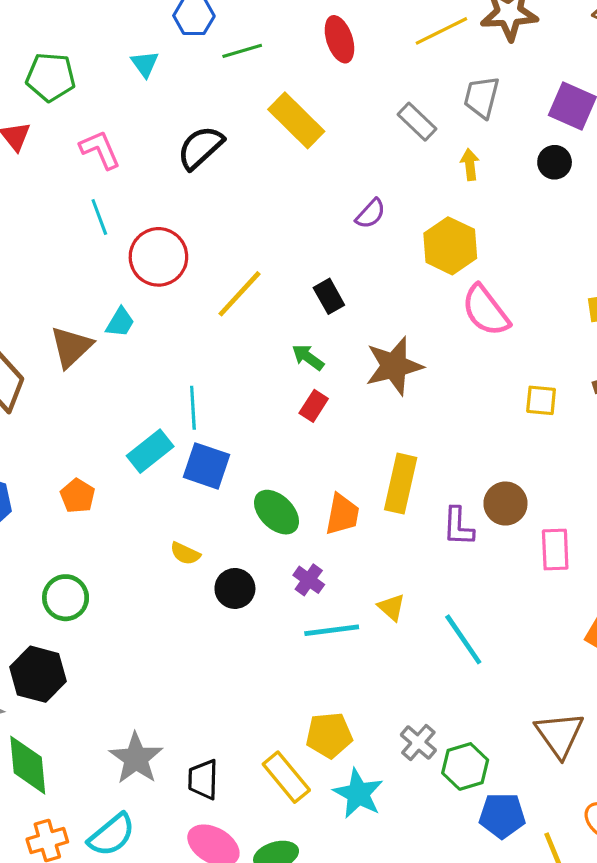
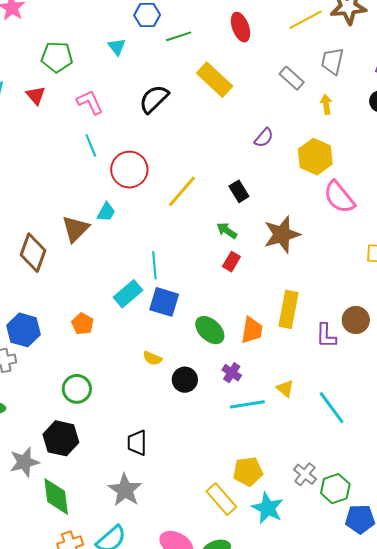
black trapezoid: (203, 779) -> (137, 443), moved

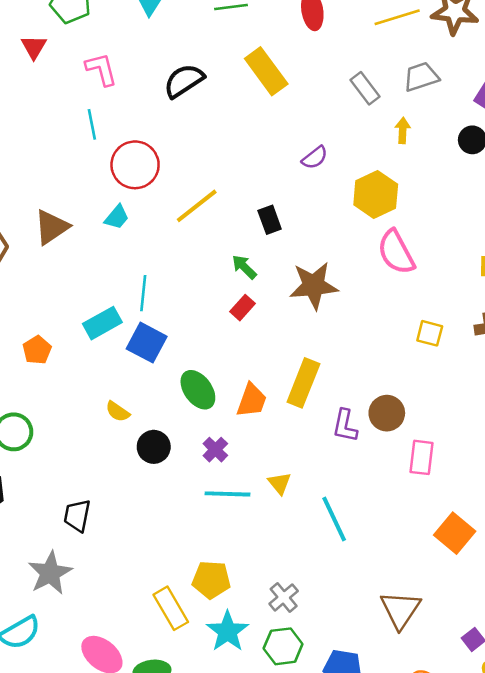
gray trapezoid: (332, 61) -> (421, 77), turned 48
cyan trapezoid: (106, 212) -> (117, 217), moved
green hexagon: (335, 489) -> (283, 646), moved

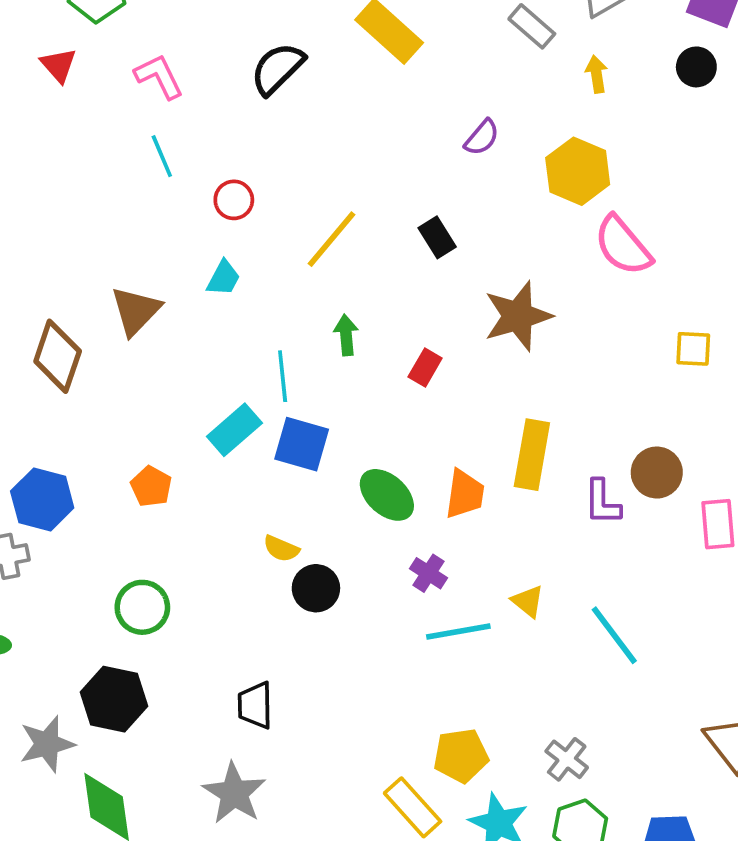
red circle: (135, 165) -> (234, 200), size x0.6
green arrow: (244, 267) -> (346, 335), moved, turned 52
black circle: (154, 447) -> (316, 588), moved

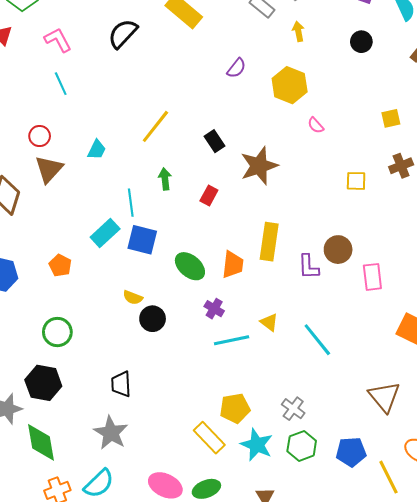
black circle: (696, 67) -> (361, 42), moved
red circle: (234, 200) -> (40, 136), moved
black rectangle: (437, 237) -> (215, 141), moved
pink semicircle: (623, 246) -> (316, 125), size x0.5

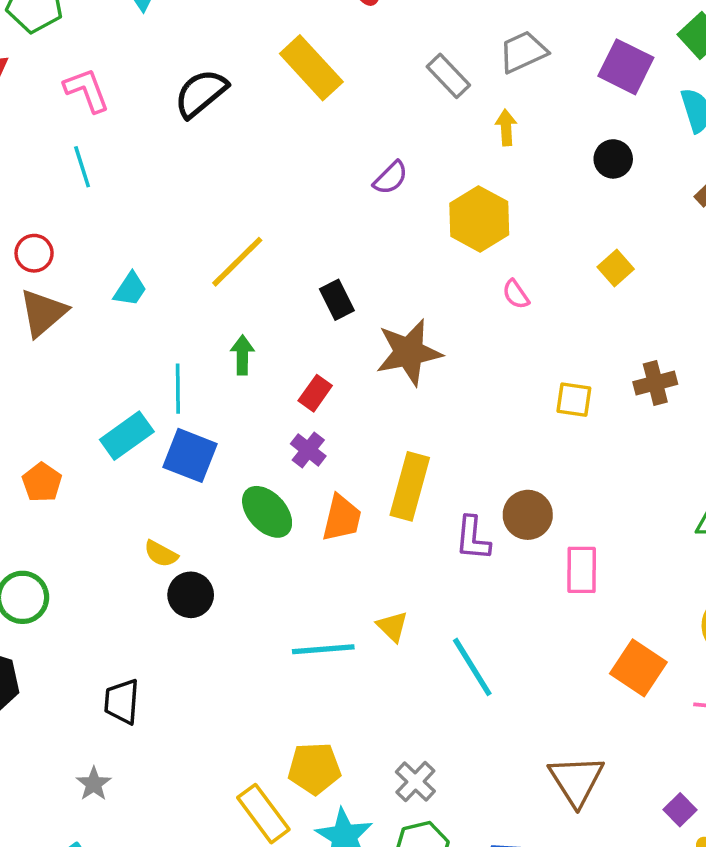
yellow square: (391, 118) -> (616, 268), moved, turned -36
purple cross: (214, 309) -> (308, 450), moved
gray star: (111, 433) -> (94, 784), size x0.6

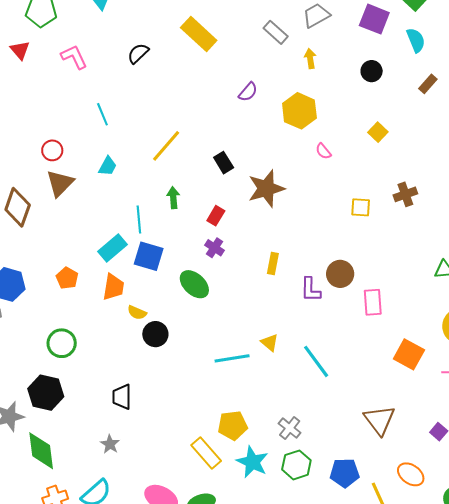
black semicircle: (201, 93) -> (138, 53), size x0.7
cyan line: (82, 167) -> (102, 114), moved
yellow rectangle: (410, 486) -> (273, 263), size x0.6
orange trapezoid: (342, 518) -> (113, 287), moved

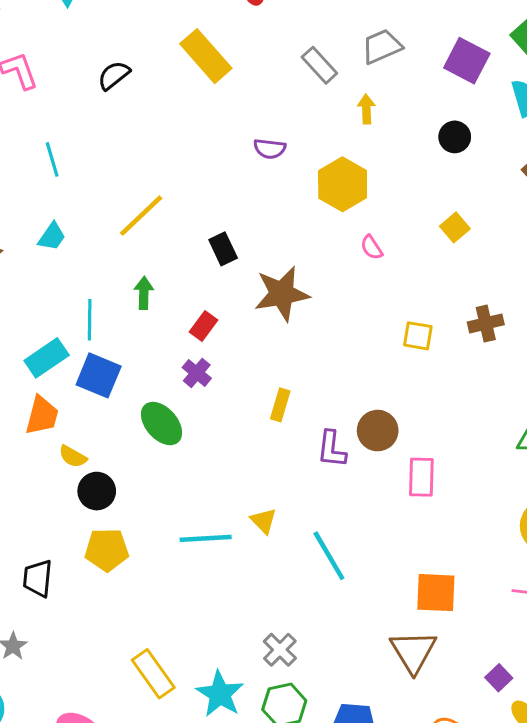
purple semicircle: (248, 92) -> (270, 149), turned 50
orange square: (409, 354) -> (436, 593), moved, turned -32
yellow pentagon: (233, 425) -> (107, 550), moved

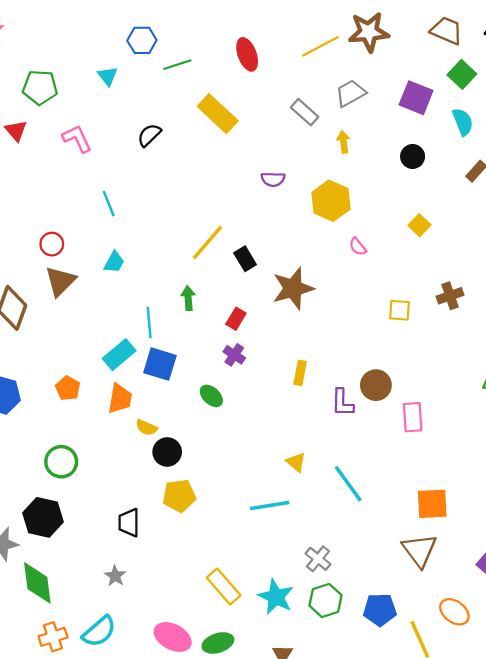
yellow line: (141, 216) -> (208, 242), moved
green ellipse: (161, 424) -> (211, 396), size x0.7
cyan line: (206, 538) -> (270, 505), moved

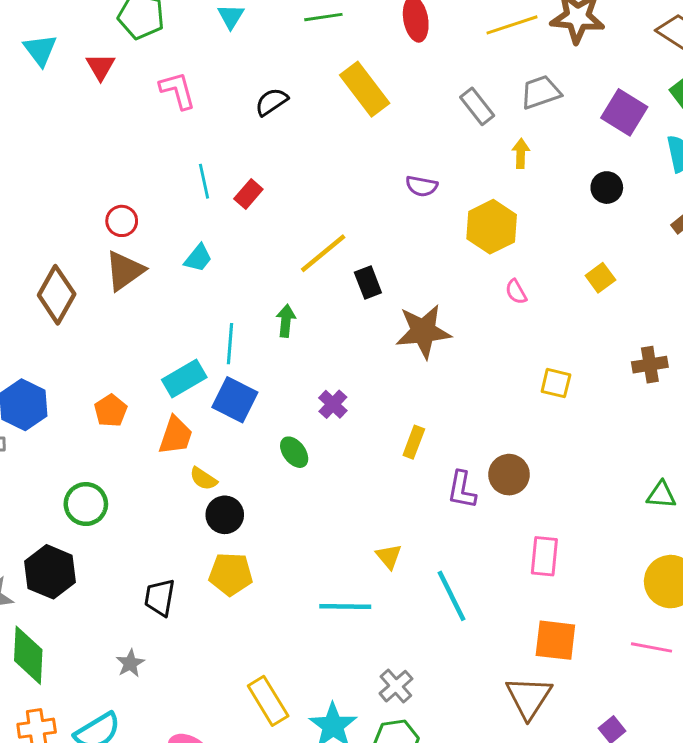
brown cross: (450, 296) -> (650, 365), moved
red rectangle: (236, 319) -> (248, 194), moved
pink rectangle: (413, 417) -> (544, 556), moved

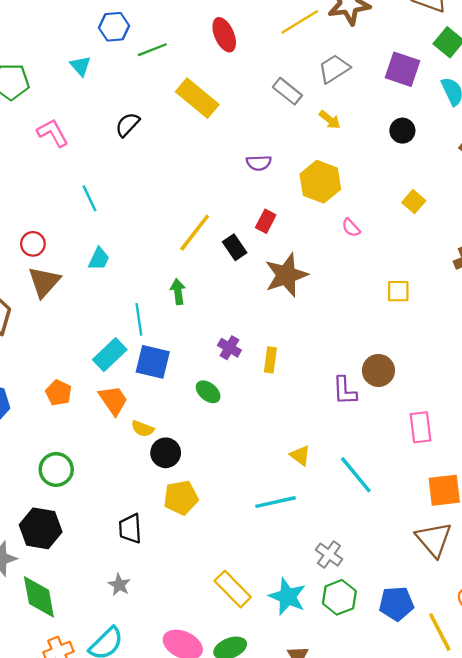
yellow arrow: (521, 153) -> (330, 120), turned 140
red rectangle: (248, 194) -> (266, 221), moved
orange trapezoid: (176, 436) -> (113, 400), turned -40
yellow rectangle: (414, 442) -> (270, 360), moved

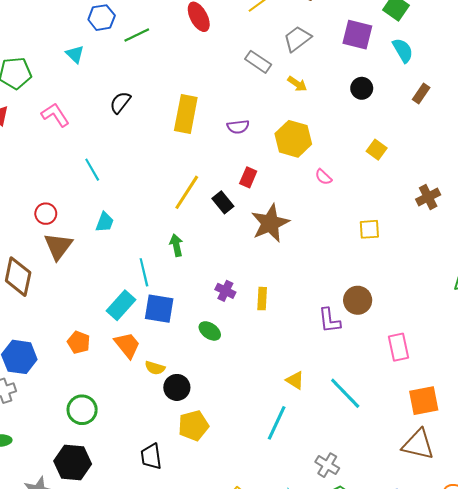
yellow rectangle: (197, 98) -> (186, 114), moved, turned 66
cyan line: (275, 502) -> (277, 423), turned -48
brown triangle: (434, 539) -> (418, 444), turned -32

